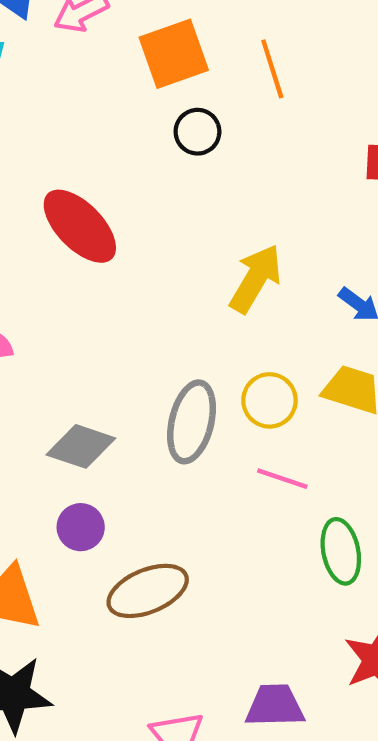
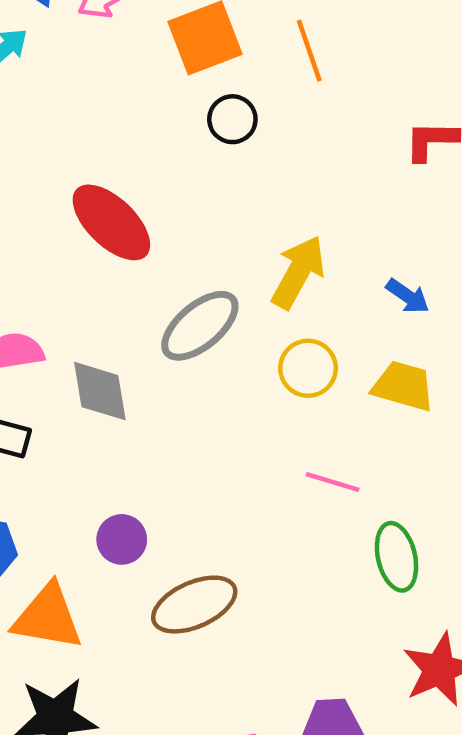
yellow circle: (269, 400) -> (308, 368), moved
gray ellipse: (192, 422) -> (200, 326), moved, turned 38
gray diamond: (81, 446) -> (100, 391), moved, turned 64

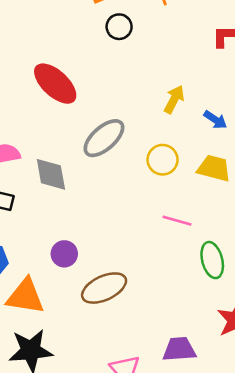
yellow arrow: (298, 272) -> (174, 99), moved, size x0.7

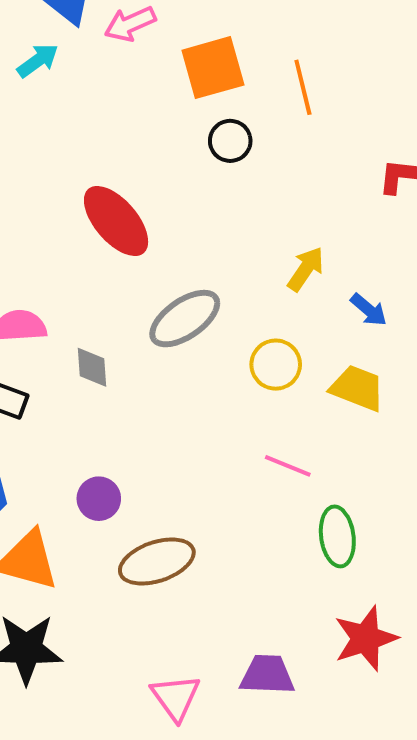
gray diamond: (51, 174) -> (92, 367), size x0.7

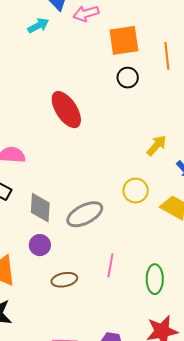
gray ellipse: (185, 319) -> (85, 214), moved
gray diamond: (92, 367) -> (40, 208), moved, size x1.4
pink line: (288, 466) -> (110, 265), moved, turned 70
brown ellipse: (157, 561) -> (64, 280), size x0.7

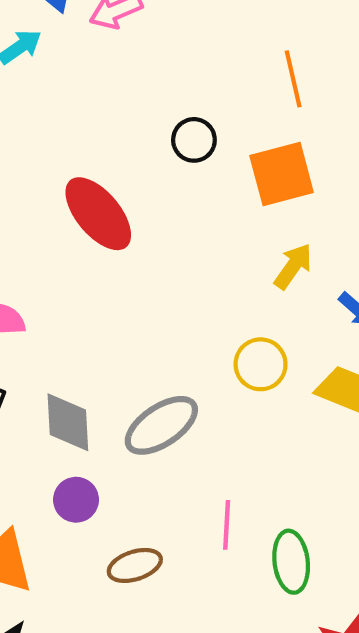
orange square: (124, 40) -> (282, 174), moved
black circle: (128, 78) -> (194, 140), moved
green ellipse: (155, 279) -> (291, 562), moved

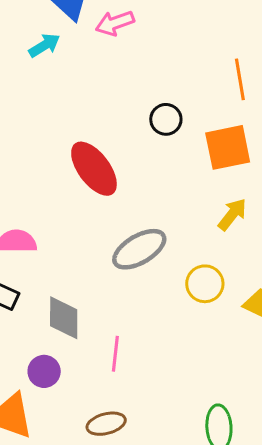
gray ellipse: (161, 425) -> (139, 249), moved
purple circle: (76, 500) -> (44, 371), moved
pink line: (227, 525) -> (115, 354), moved

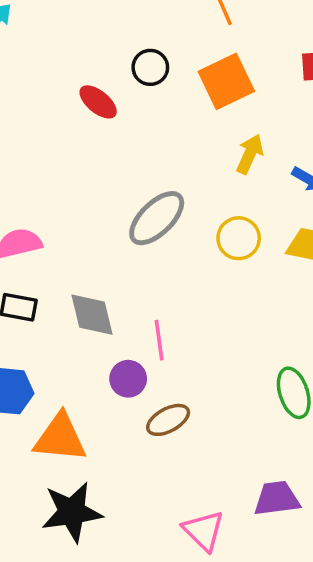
red ellipse: (94, 169) -> (98, 102), moved, size x0.6
purple circle: (44, 371) -> (128, 379), moved

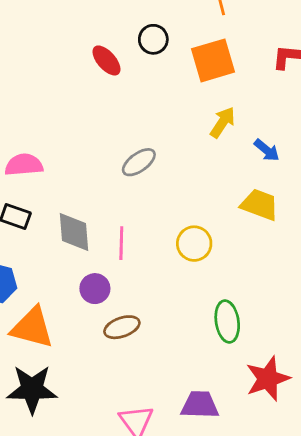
gray ellipse: (157, 218) -> (139, 162), size x0.7
yellow circle: (239, 238) -> (194, 244), moved
pink line: (159, 340) -> (121, 243), moved

